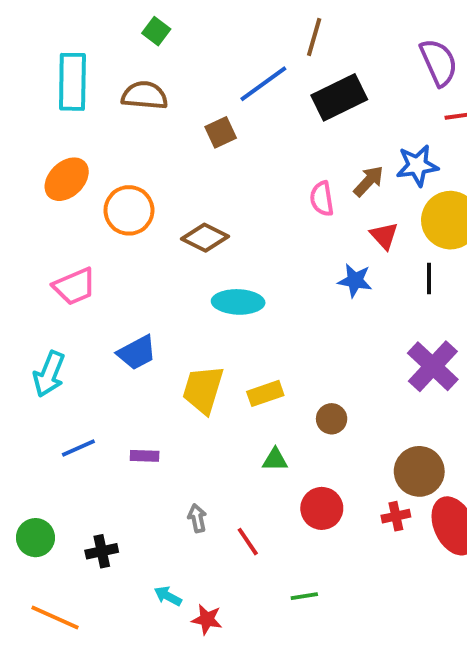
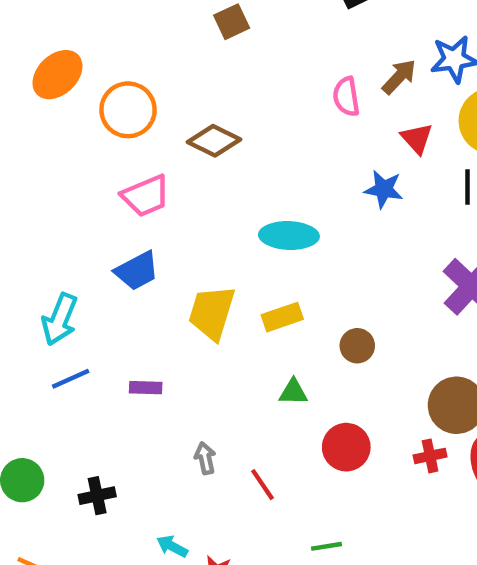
pink trapezoid: (74, 286) -> (146, 196), moved
cyan ellipse: (238, 302) -> (289, 236), moved
cyan arrow: (49, 374) -> (60, 319), moved

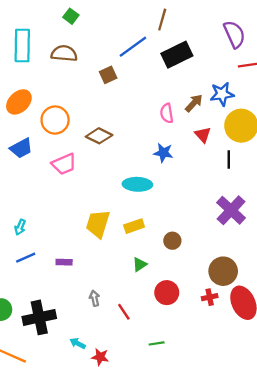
blue star: (384, 189) -> (163, 153), moved
blue trapezoid: (137, 271) -> (21, 148), moved
cyan arrow: (60, 319) -> (20, 227), size x0.6
green triangle: (293, 392) -> (140, 264), turned -35
black cross: (97, 496) -> (39, 317), size x1.8

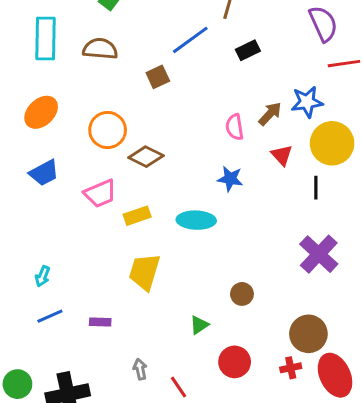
black rectangle: (177, 55) -> (248, 50), size x0.6
orange circle: (55, 120) -> (108, 130), moved
yellow rectangle: (134, 226) -> (137, 216), moved

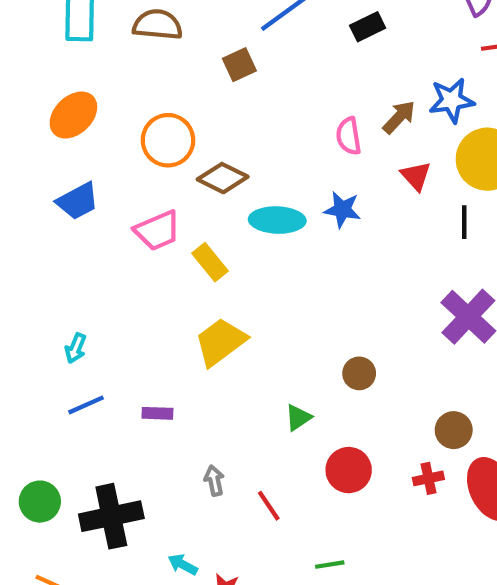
yellow rectangle: (137, 216) -> (210, 262), turned 70
cyan ellipse: (196, 220) -> (277, 220), moved
yellow trapezoid: (144, 272) -> (220, 342), turned 36
brown circle: (308, 334) -> (454, 430), size x0.7

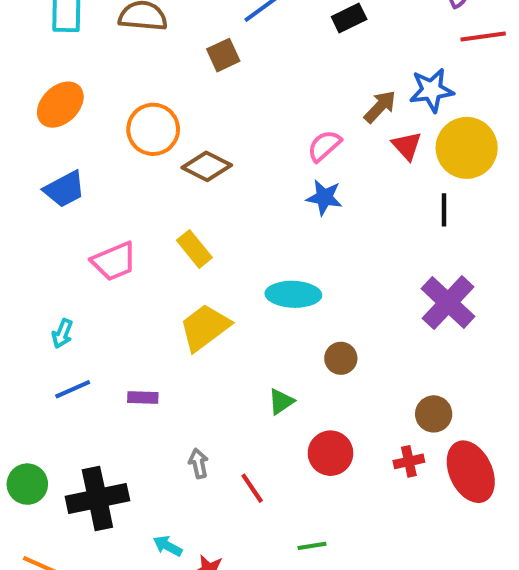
pink semicircle: (349, 136) -> (324, 146), moved, turned 57
red triangle: (416, 176) -> (407, 146), moved
cyan ellipse: (277, 220) -> (293, 294), moved
pink trapezoid: (157, 231) -> (114, 261), moved

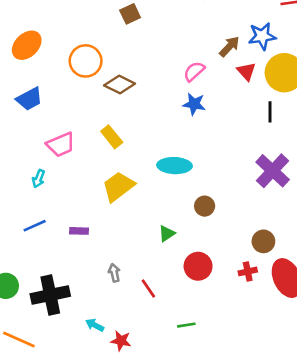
cyan arrow: (62, 334) -> (38, 179), moved

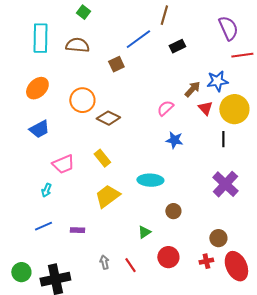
blue star: (194, 104) -> (174, 140), moved
red line: (148, 288) -> (130, 265), moved

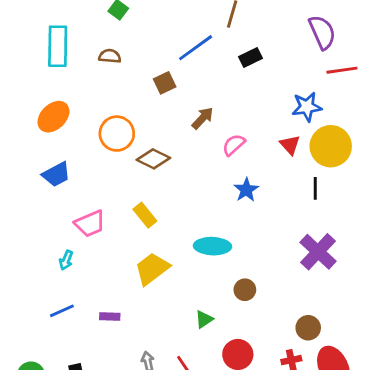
brown semicircle: (77, 45) -> (110, 56), size x0.7
brown arrow: (192, 89) -> (203, 118), moved
blue star: (174, 140) -> (246, 190), turned 30

